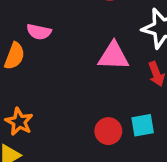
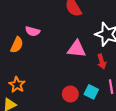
cyan square: (143, 125) -> (91, 92), turned 32

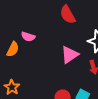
pink triangle: (77, 49) -> (70, 55), turned -42

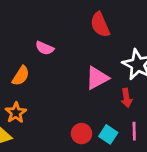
orange semicircle: (13, 49) -> (21, 76), moved

